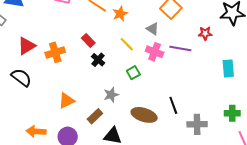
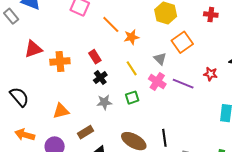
black semicircle: (21, 77) -> (19, 97), moved
gray star: (111, 95) -> (104, 102), moved

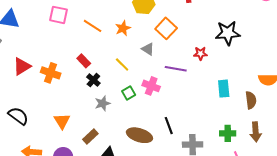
orange star: (131, 37) -> (123, 28), moved
orange cross: (60, 61) -> (51, 73), turned 36
pink cross: (157, 81) -> (151, 86), moved
orange triangle: (61, 111) -> (62, 121), turned -36

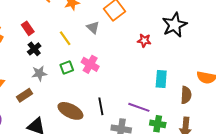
black star: (228, 33) -> (174, 25), turned -30
purple line: (176, 69) -> (139, 107), moved
brown rectangle: (90, 137) -> (25, 95), moved

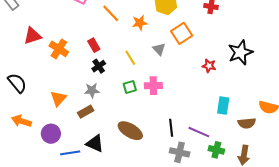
pink cross: (90, 64) -> (153, 86), turned -36
gray star: (39, 73) -> (92, 90), moved
brown semicircle: (186, 95) -> (247, 123), turned 78
black line: (101, 106) -> (171, 128), moved

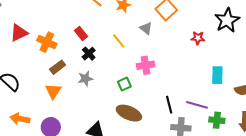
green square: (130, 87) -> (124, 84), moved
brown rectangle: (86, 112) -> (58, 67), moved

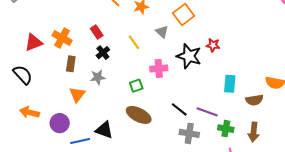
black star: (227, 20) -> (189, 56), moved, turned -30
red triangle: (19, 33) -> (34, 43), moved
brown rectangle: (58, 67) -> (71, 64), turned -49
orange triangle: (53, 91) -> (77, 95), moved
black line: (169, 105) -> (179, 109), turned -42

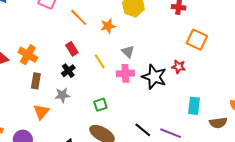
orange square: (184, 14) -> (197, 40), moved, turned -30
red rectangle: (97, 32) -> (72, 49), moved
pink cross: (159, 69) -> (125, 73), moved

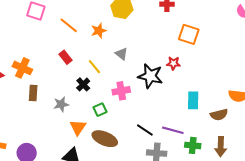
black cross: (68, 71) -> (83, 84), moved
pink cross: (125, 73) -> (121, 91), moved
orange triangle: (41, 112) -> (78, 127), moved

